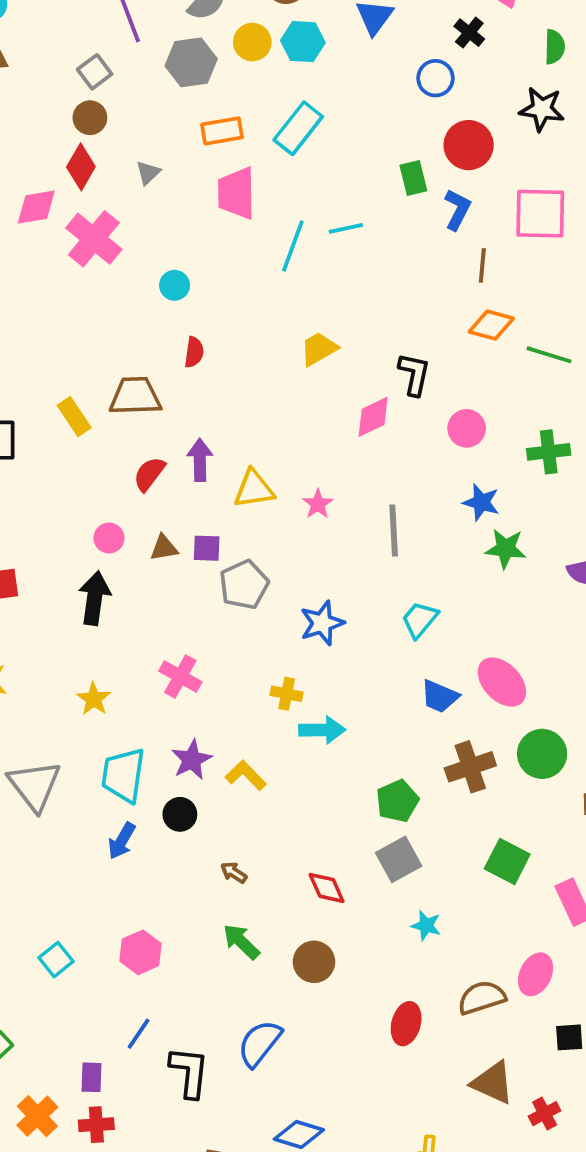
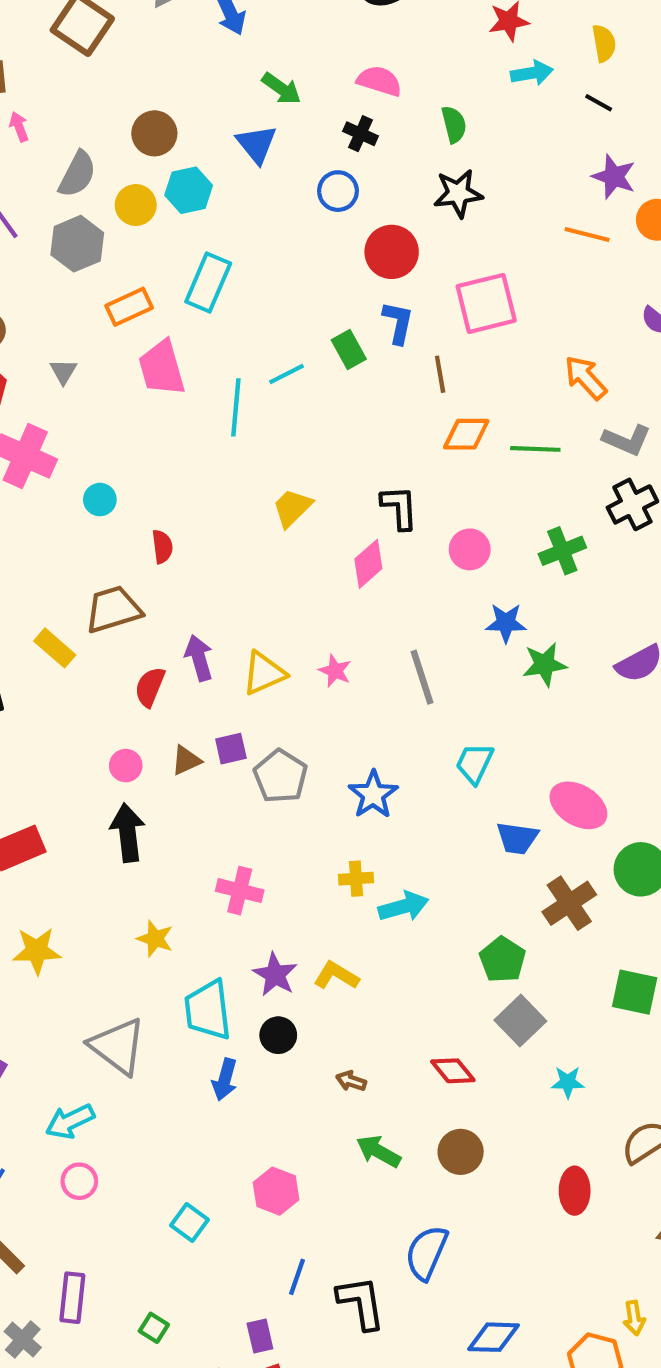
green rectangle: (413, 178) -> (349, 350), moved
cyan circle: (175, 285) -> (100, 500), moved

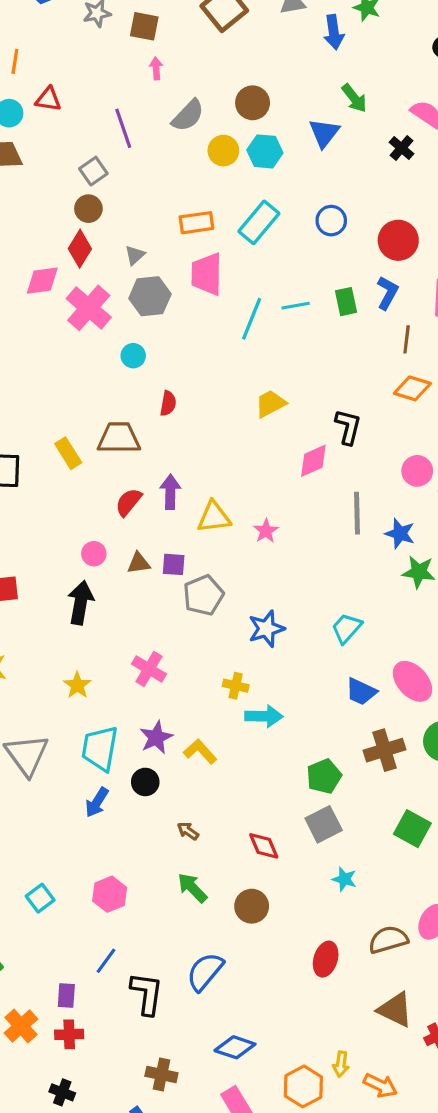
blue circle: (338, 191) -> (331, 221), moved
gray hexagon: (77, 244) -> (150, 296), moved
pink circle: (470, 549) -> (417, 471), moved
gray line: (422, 677) -> (357, 513), moved

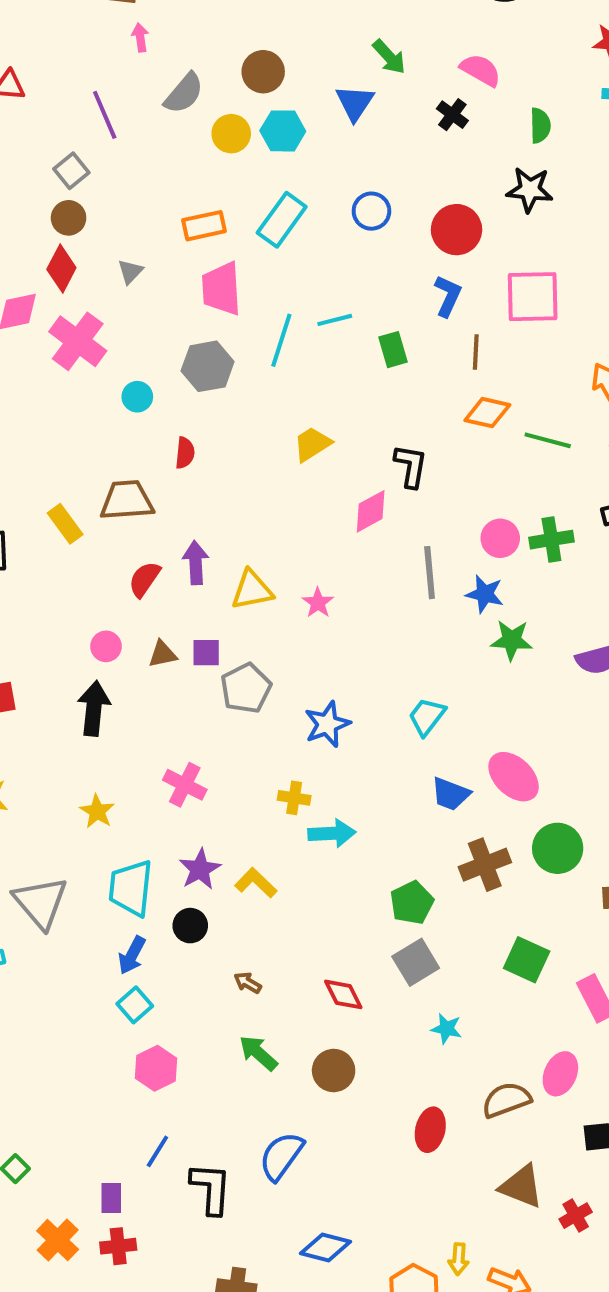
gray hexagon: (150, 296) -> (208, 366), moved
green rectangle: (346, 302) -> (393, 350), moved
pink circle: (417, 471) -> (500, 538), moved
cyan square: (40, 898) -> (135, 1005), moved

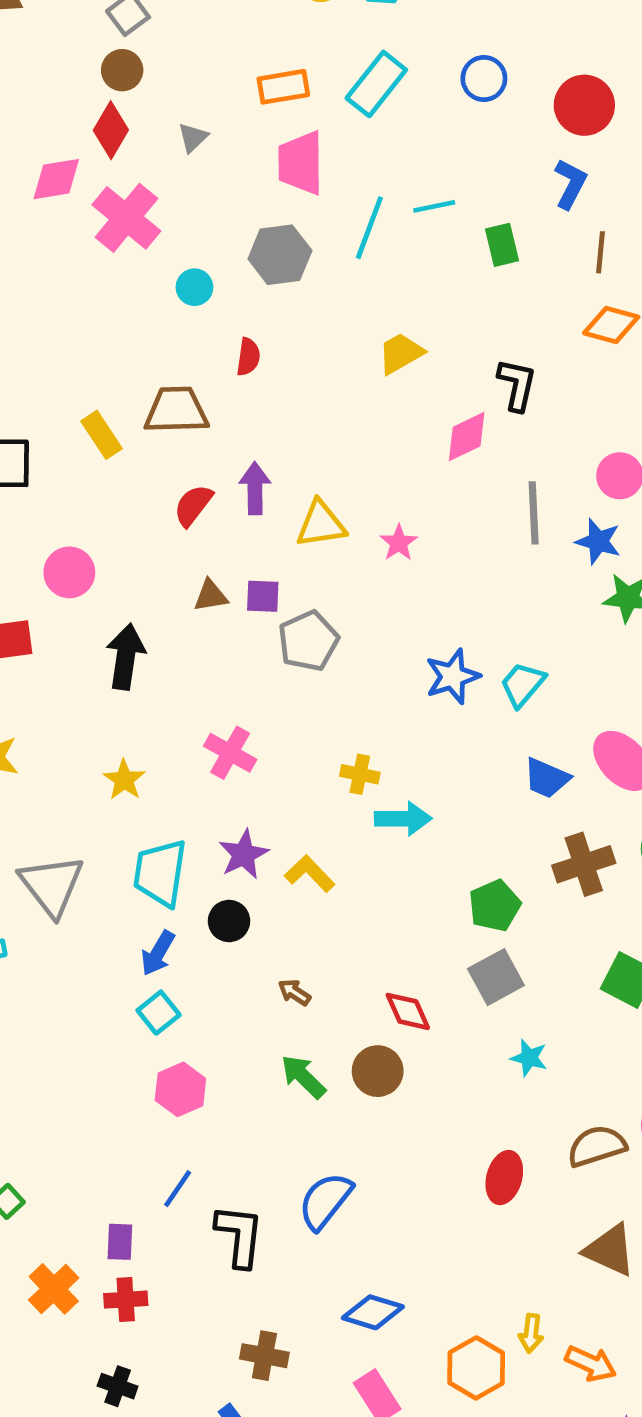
pink circle: (106, 646) -> (69, 572), moved, size x1.4
blue star: (327, 724) -> (453, 676), moved
brown circle: (334, 1071) -> (378, 1071), moved

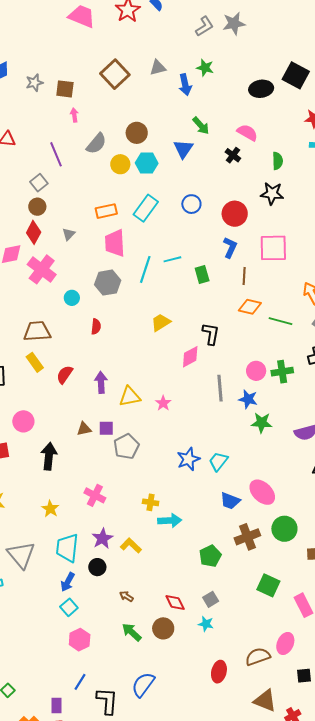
brown trapezoid: (176, 410) -> (37, 331), moved
red semicircle: (193, 505) -> (65, 375), moved
gray square: (496, 977) -> (211, 599), moved, size x0.7
cyan star: (529, 1058) -> (206, 624), moved

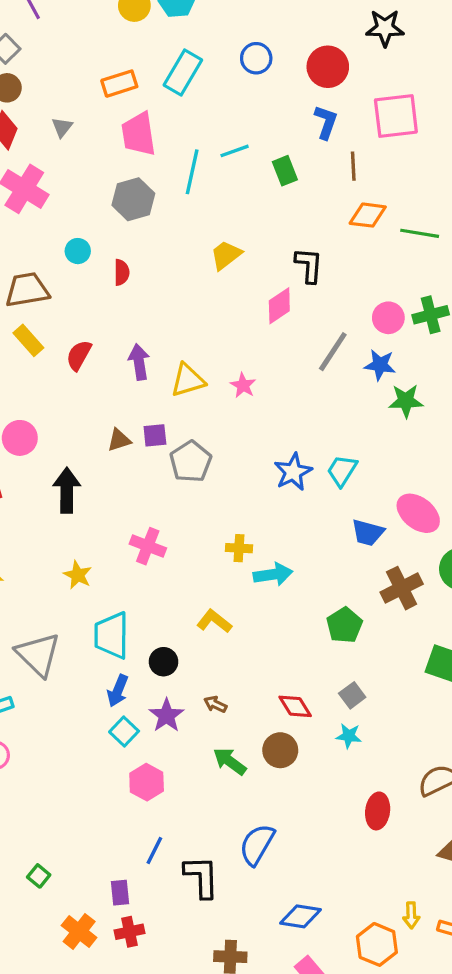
cyan circle: (72, 298) -> (78, 251), moved
gray line: (220, 388) -> (333, 352), turned 44
purple star: (102, 538) -> (166, 715), moved

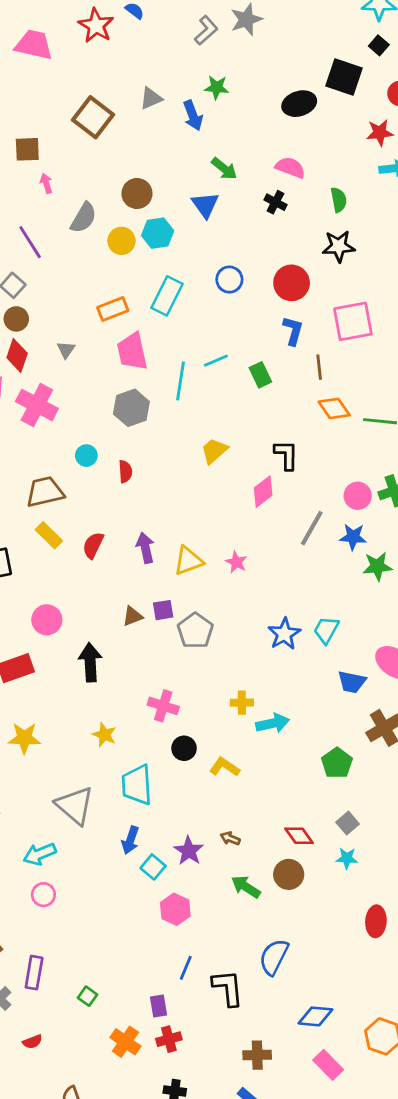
orange diamond: (368, 215) -> (334, 408), turned 52
black circle: (164, 662) -> (184, 748), moved
blue arrow: (118, 691) -> (130, 840), moved

